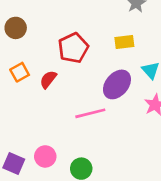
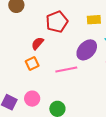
orange square: (20, 72) -> (32, 64), moved

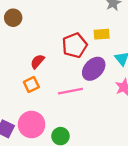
red pentagon: (57, 22) -> (75, 45), moved
pink circle: (32, 99) -> (32, 124), size x1.5

